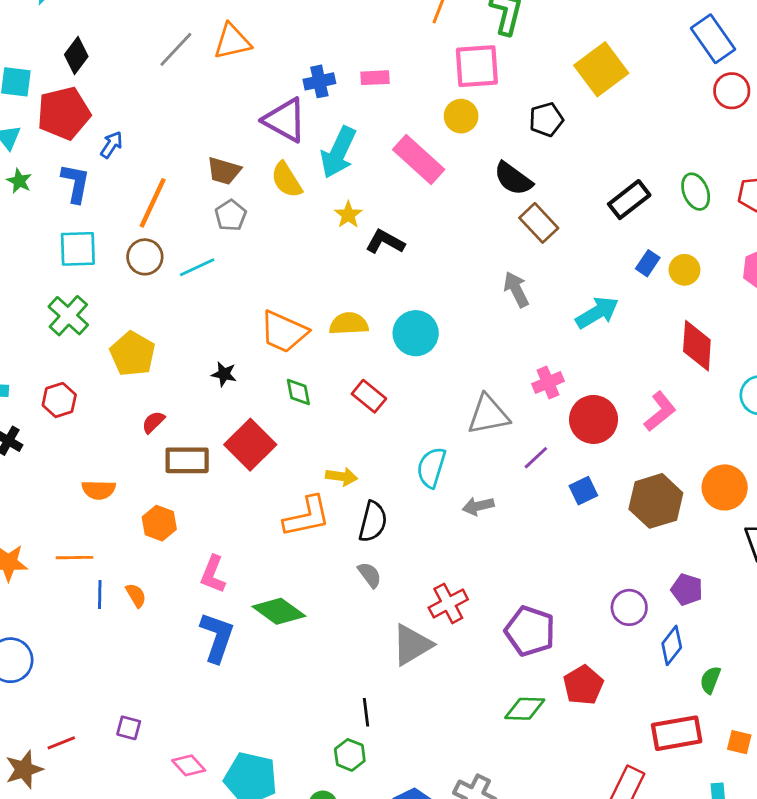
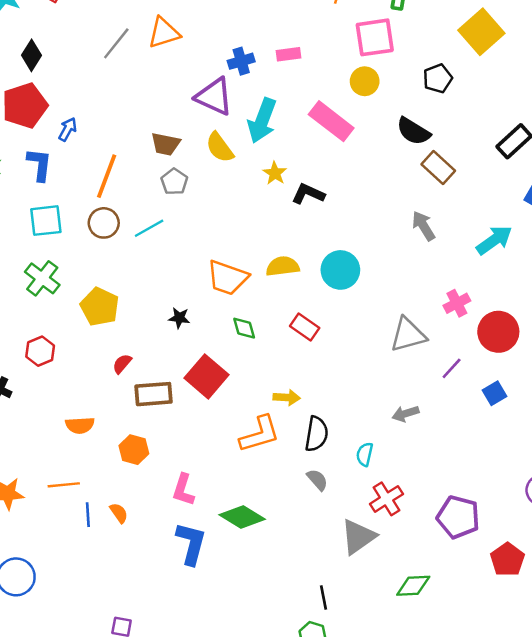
cyan semicircle: (431, 468) -> (365, 454), moved, size x0.7
green diamond: (525, 709) -> (413, 586), moved

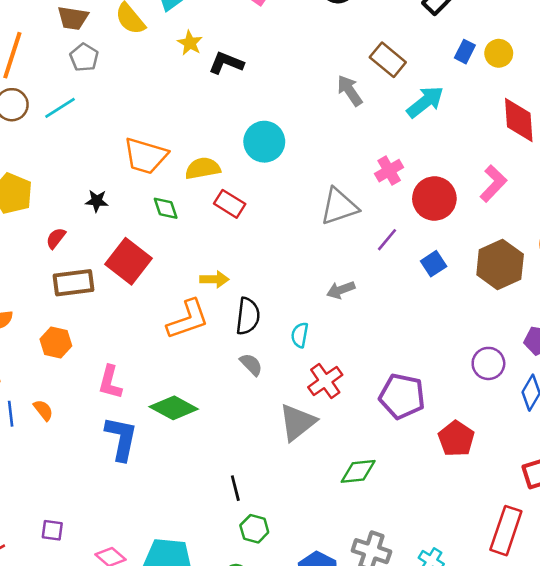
brown rectangle: (438, 167) -> (388, 60), moved
yellow semicircle: (283, 266) -> (203, 168), moved
red semicircle: (122, 364) -> (56, 238), moved
black line: (324, 597) -> (235, 488), moved

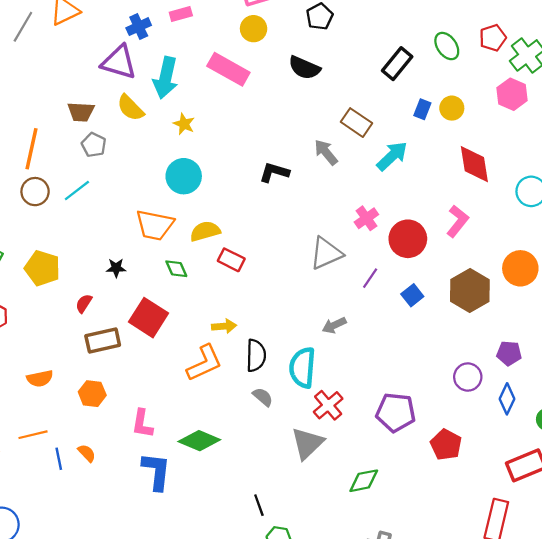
black L-shape: (226, 63) -> (274, 172), moved
cyan circle: (264, 142) -> (184, 176), moved
cyan semicircle: (300, 335) -> (302, 368), size x1.8

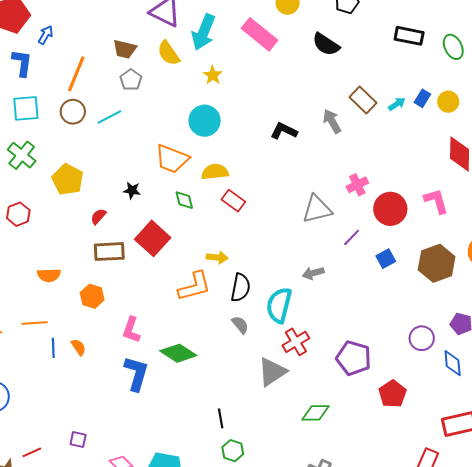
black rectangle: (397, 64) -> (409, 36), moved, turned 52
cyan arrow: (392, 156) -> (397, 104), moved, size x0.6
pink L-shape: (457, 221) -> (436, 201), turned -64
blue diamond: (507, 399) -> (453, 363), turned -40

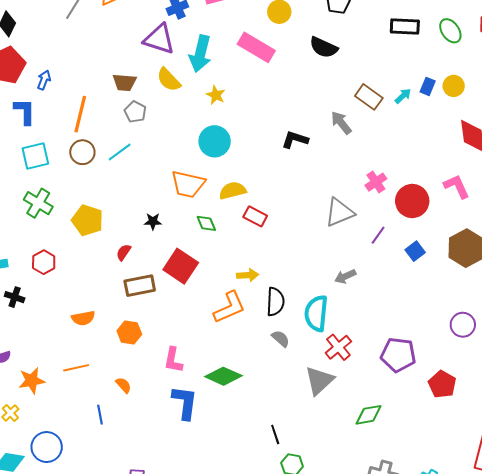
blue line: (53, 348) -> (100, 415), moved

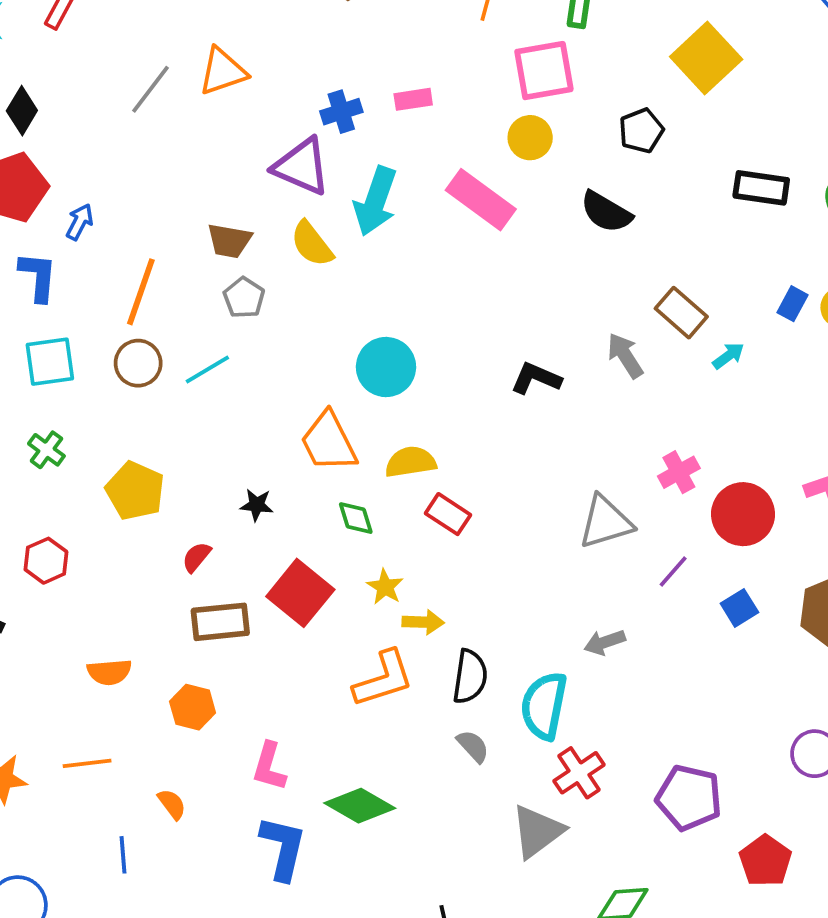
yellow star: (216, 95) -> (385, 587), moved
cyan arrow: (403, 96) -> (728, 356), moved
orange trapezoid: (188, 184) -> (329, 442), turned 45
green cross: (38, 203) -> (46, 450), size x0.7

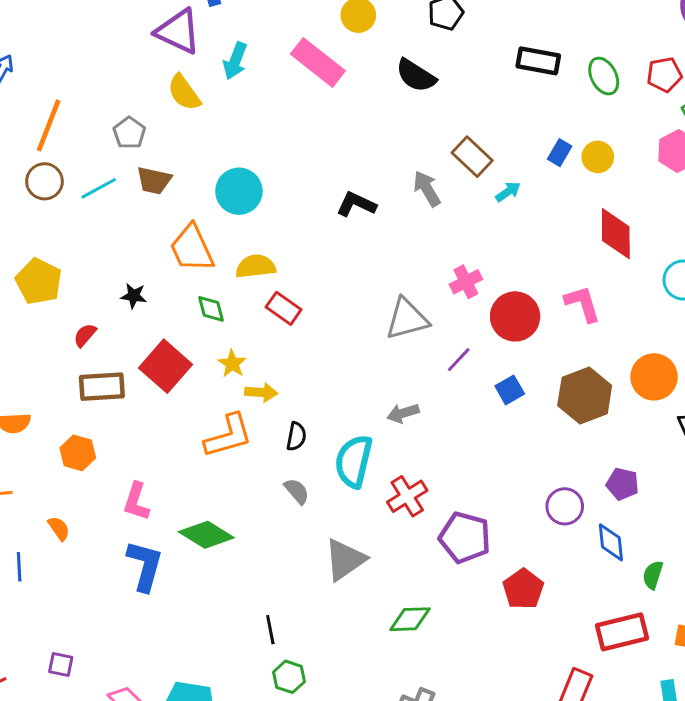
cyan arrow: (375, 201) -> (235, 61), size x0.7
brown trapezoid: (229, 241) -> (154, 181), moved
black semicircle: (470, 677) -> (296, 436), size x0.7
red cross: (579, 773) -> (407, 496), moved

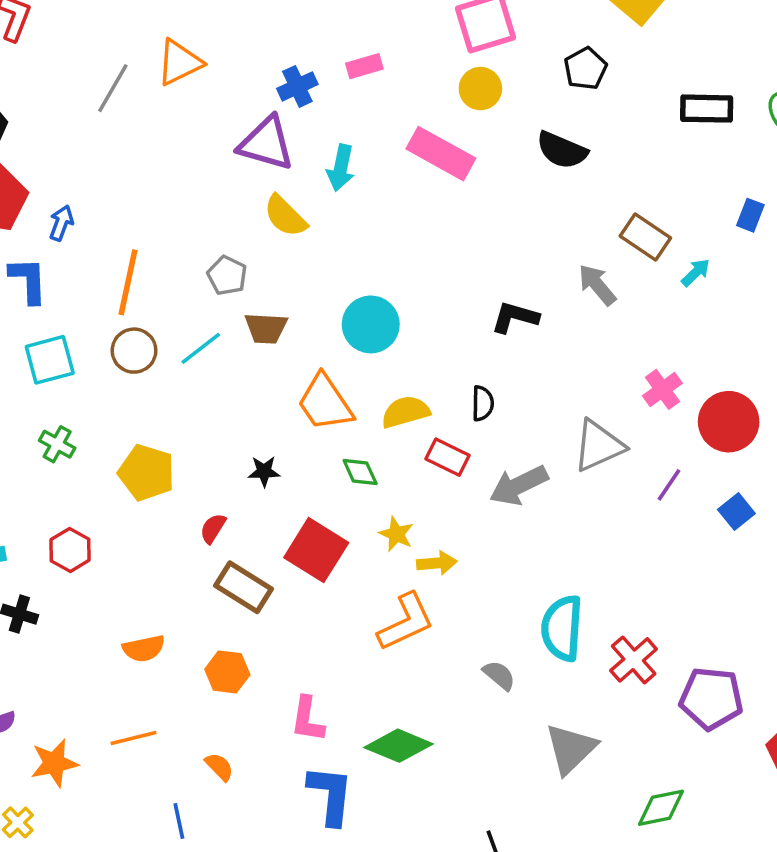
brown rectangle: (102, 387) -> (243, 587), turned 45
gray arrow: (403, 413) -> (519, 485), moved, size x1.5
black semicircle: (296, 436) -> (483, 403), moved

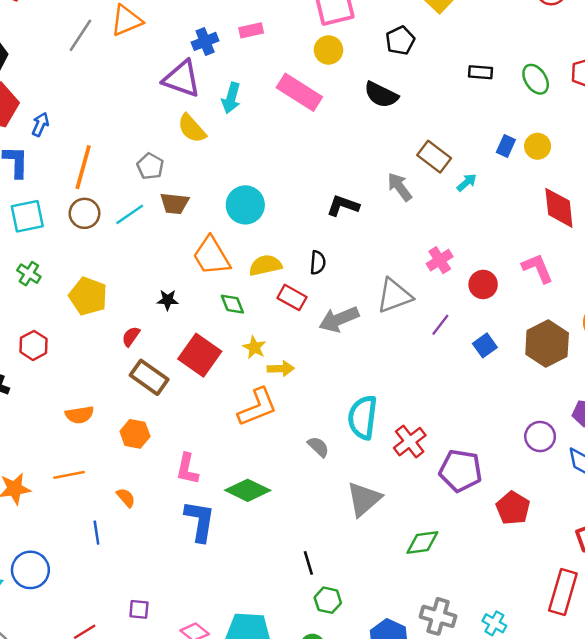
black rectangle: (707, 109) -> (480, 72), size x0.7
red circle: (729, 422) -> (483, 284), size x0.7

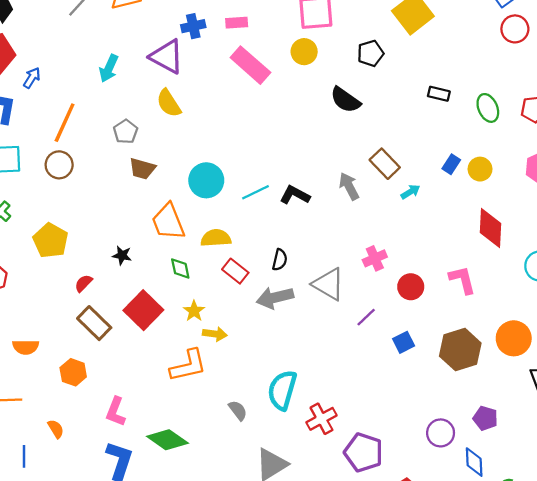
pink rectangle: (299, 92) -> (250, 65), moved
cyan arrow: (231, 98) -> (109, 68), moved
cyan line: (130, 214) -> (256, 192), moved
black semicircle: (318, 263) -> (280, 260), moved
gray triangle: (394, 296) -> (329, 284), turned 42

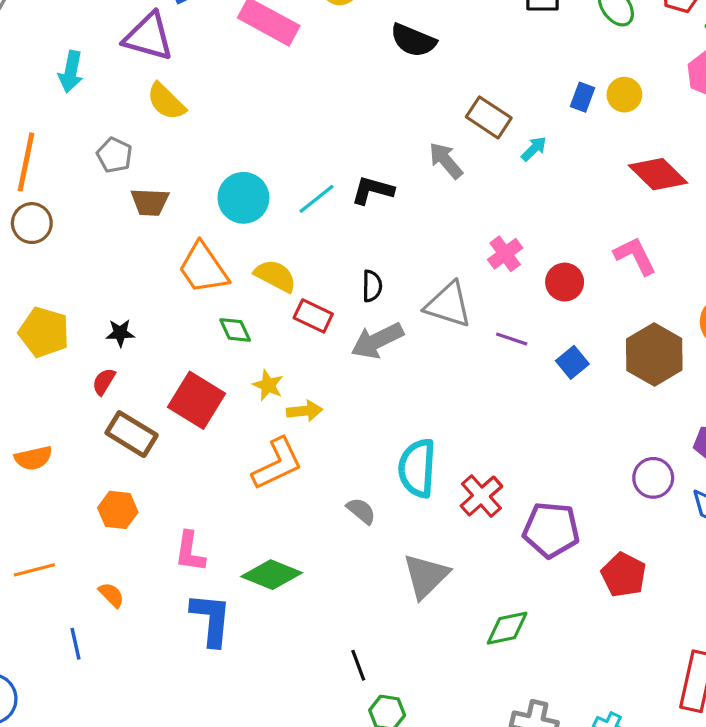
red diamond: (491, 228) -> (658, 174), turned -36
yellow semicircle: (216, 238) -> (275, 276), turned 44
black star: (122, 255) -> (120, 333), moved
purple line: (366, 317) -> (512, 339), turned 75
orange semicircle: (26, 347) -> (33, 458), moved

